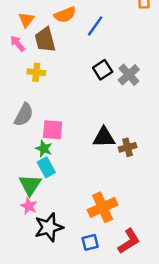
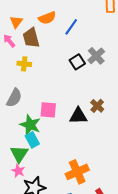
gray cross: (129, 75) -> (96, 56), moved
pink square: (53, 130) -> (48, 110), moved
brown cross: (128, 147) -> (97, 106), moved, turned -32
green star: (44, 149) -> (30, 125), size x1.5

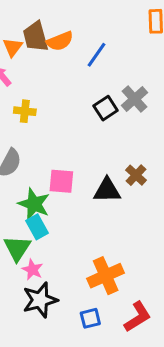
brown trapezoid: (31, 38) -> (36, 37), moved
pink star: (18, 171) -> (32, 270), moved

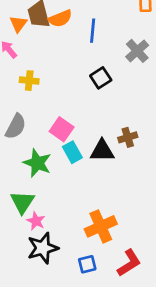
blue line: (96, 55) -> (93, 31), turned -30
gray cross: (134, 99) -> (137, 51), moved
brown cross: (136, 175) -> (128, 137), turned 30
pink square: (61, 181) -> (62, 129), moved, turned 30
cyan rectangle: (37, 227) -> (72, 152), moved

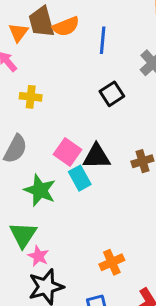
black triangle: (102, 151) -> (97, 157), moved
orange cross: (101, 226) -> (112, 262), size x0.7

